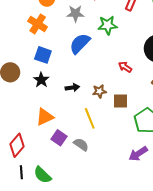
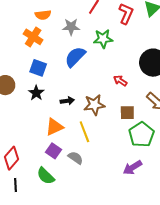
brown star: (99, 91) -> (94, 105), size x1.5
brown square: (121, 101) -> (127, 113), moved
orange triangle: (45, 117) -> (54, 127), moved
green semicircle: (42, 175) -> (46, 176), moved

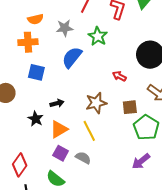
orange cross: (33, 37) -> (28, 42), turned -30
green star: (103, 39) -> (98, 36), turned -30
black star: (36, 93) -> (36, 119), moved
black arrow: (67, 101) -> (57, 103), moved

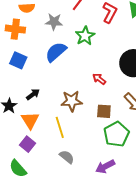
black arrow: (57, 103) -> (33, 94), turned -32
orange triangle: (59, 129) -> (30, 120), turned -42
gray semicircle: (83, 158) -> (67, 157), moved

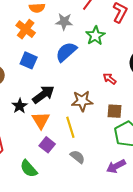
orange cross: (15, 29) -> (26, 29), turned 30
black arrow: (33, 94) -> (43, 94), size x1.6
purple square: (28, 144) -> (47, 145), moved

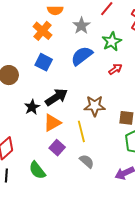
gray star: (64, 22) -> (81, 26), turned 30
red arrow: (110, 79) -> (115, 69), moved, turned 104
orange triangle: (41, 120) -> (52, 123), turned 30

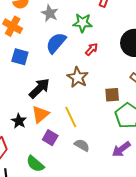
green star: (112, 41) -> (83, 23), turned -30
brown star: (95, 106) -> (78, 77), moved, turned -30
black star: (32, 107) -> (19, 121), moved

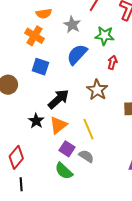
red arrow: (92, 49) -> (112, 62), turned -32
black star: (19, 121) -> (36, 121), moved
gray semicircle: (82, 145) -> (86, 156), moved
green semicircle: (35, 164) -> (64, 171), moved

